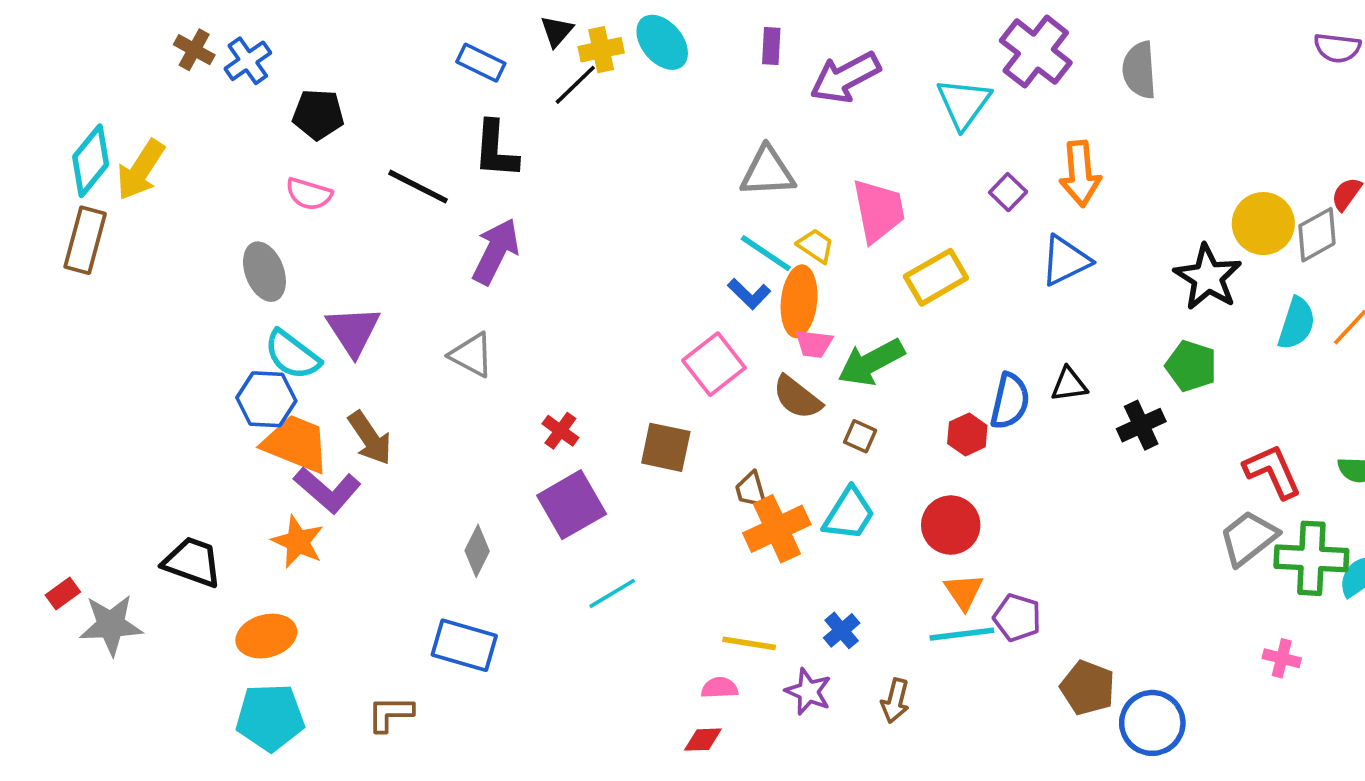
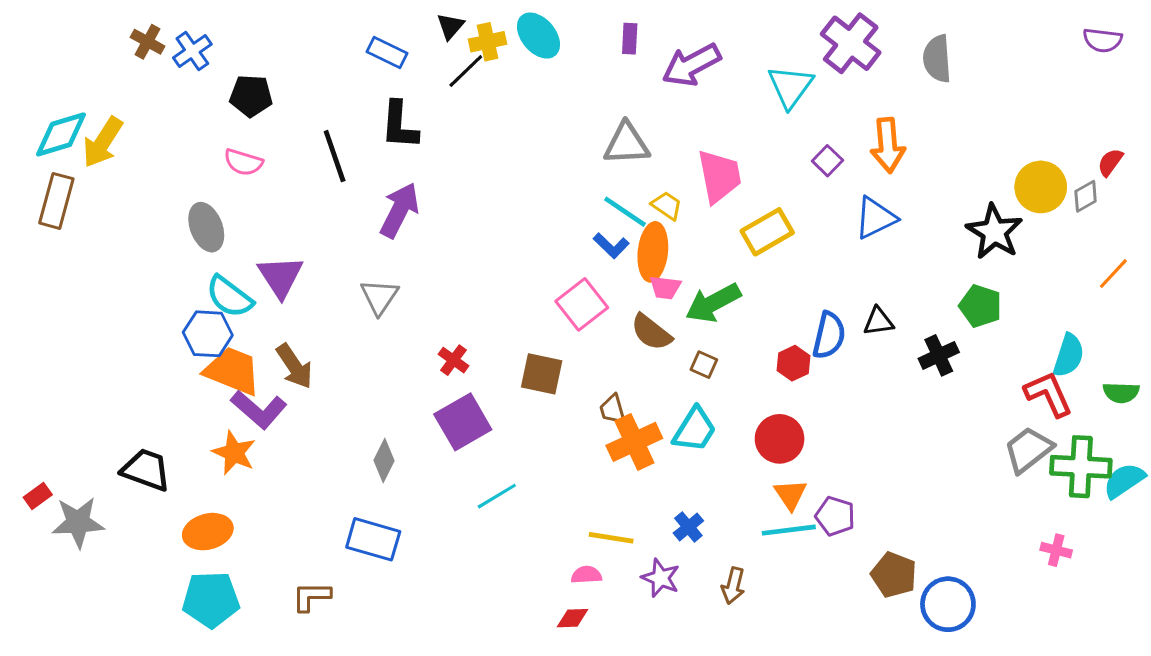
cyan diamond: (91, 161) -> (61, 134), turned 34
black line: (418, 187) -> (335, 156), turned 44
gray diamond: (1317, 235) -> (1086, 196), size x0.7
cyan semicircle: (1297, 323) -> (1069, 355), moved
gray triangle: (472, 355) -> (379, 297), turned 36

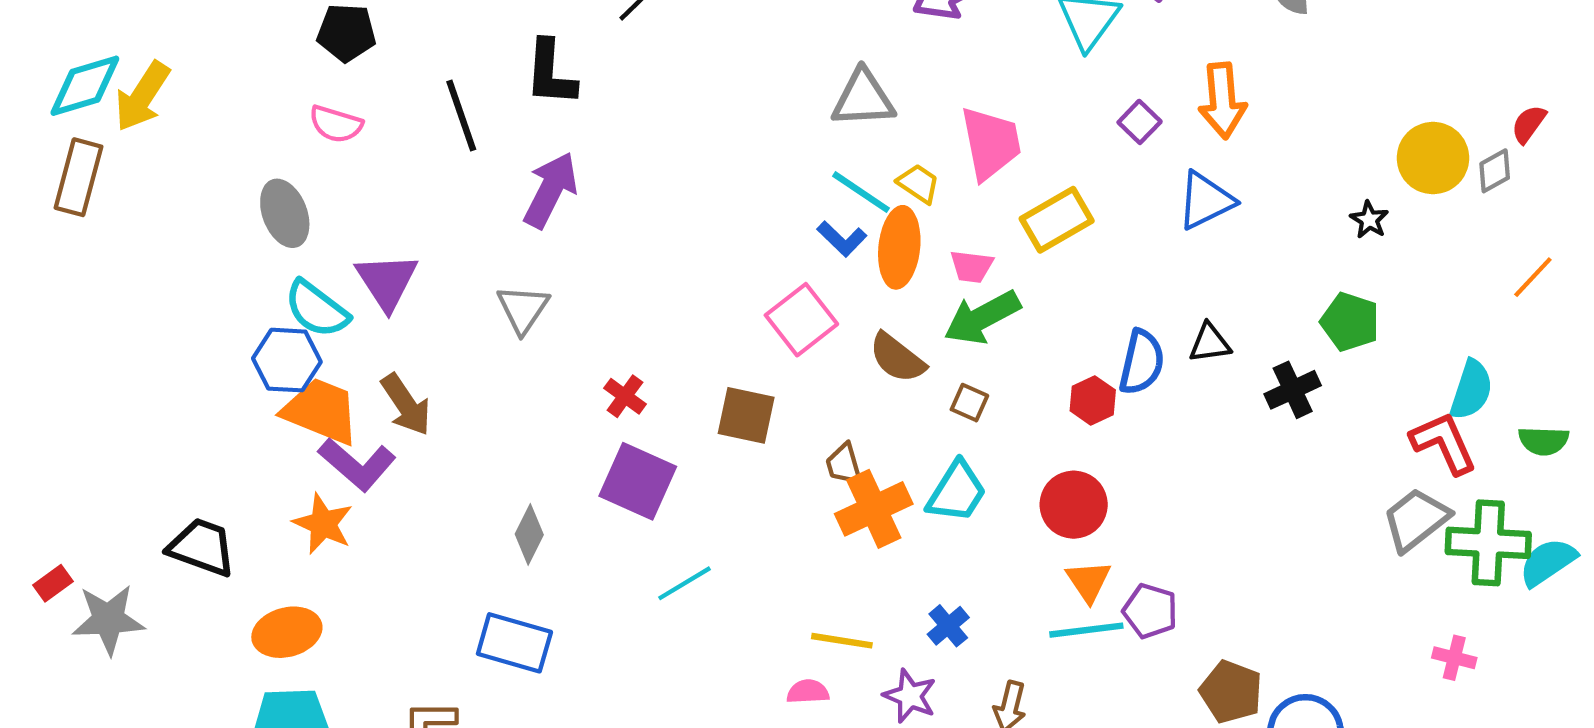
black star: (994, 232) -> (1369, 220), size x0.5
pink trapezoid: (665, 287) -> (972, 266), moved
purple square: (463, 422) -> (638, 481), turned -36

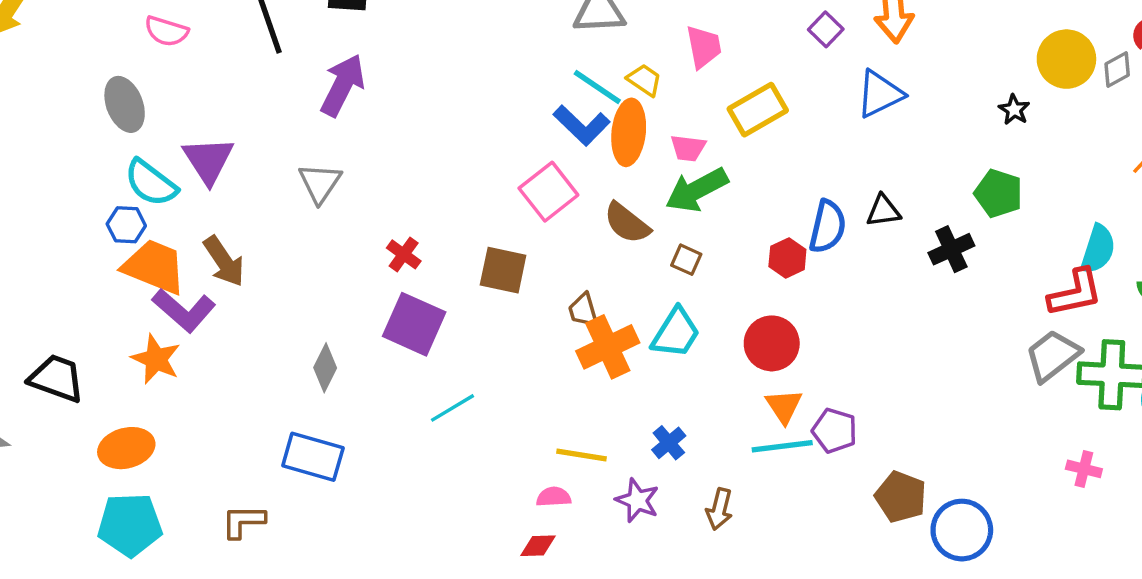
pink trapezoid: (991, 143) -> (704, 47), size x0.7
blue L-shape: (842, 239) -> (582, 125), size x1.4
blue hexagon: (287, 360) -> (126, 225), size x0.7
red L-shape: (1444, 443) -> (1075, 293), turned 102

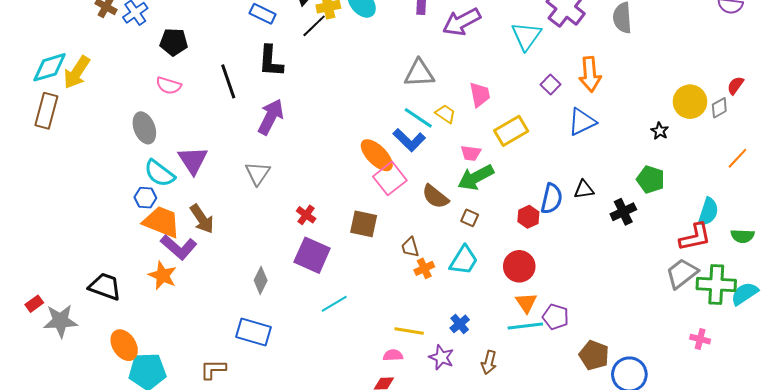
orange ellipse: (629, 132) -> (377, 155), moved, turned -51
orange cross: (608, 347) -> (424, 268), size x0.6
orange ellipse: (126, 448) -> (124, 345), moved, turned 72

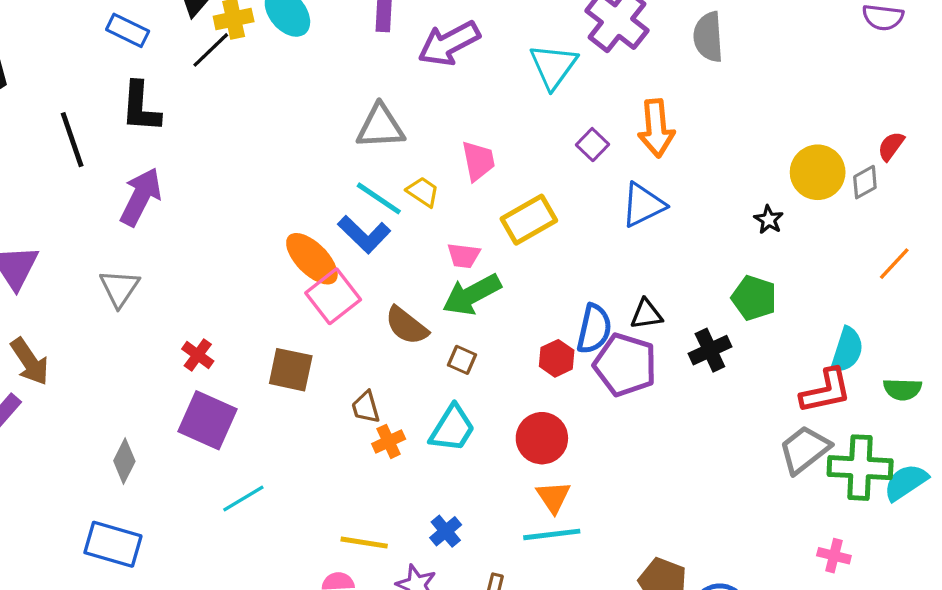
purple pentagon: (556, 317) -> (625, 365), moved, size x1.5

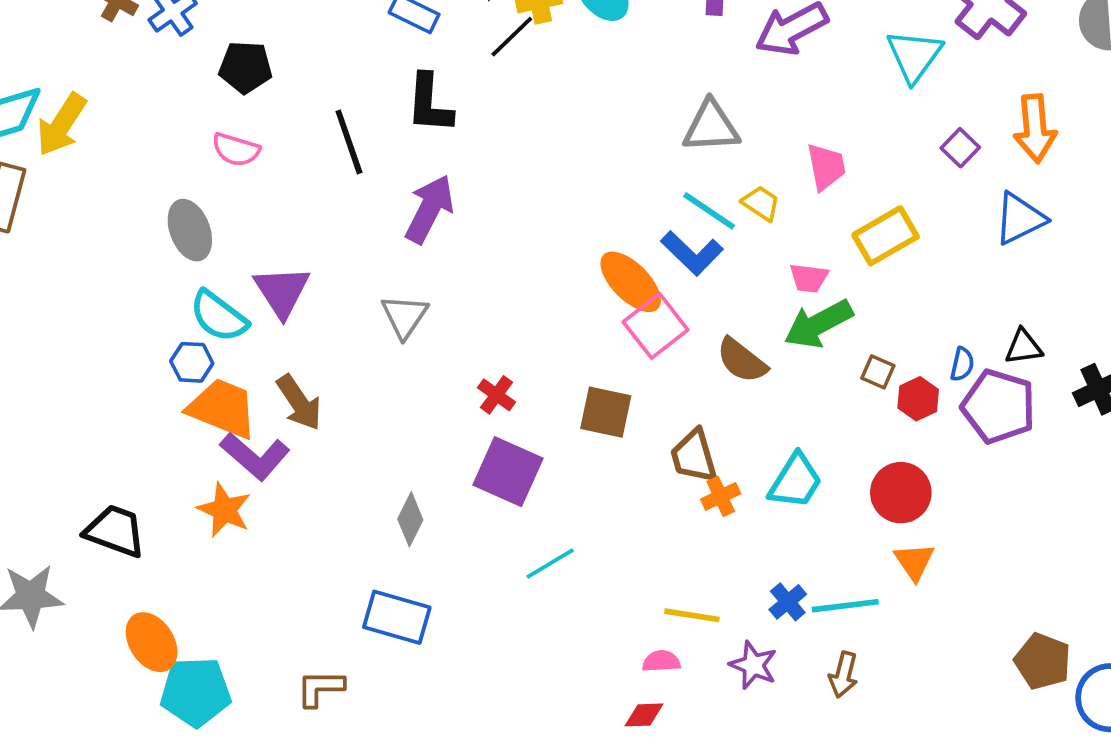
blue semicircle: (594, 329) -> (962, 364), size x0.6
brown square: (462, 360) -> (878, 372), moved
brown trapezoid: (366, 407) -> (694, 456), size x1.4
cyan line: (552, 534) -> (845, 606), moved

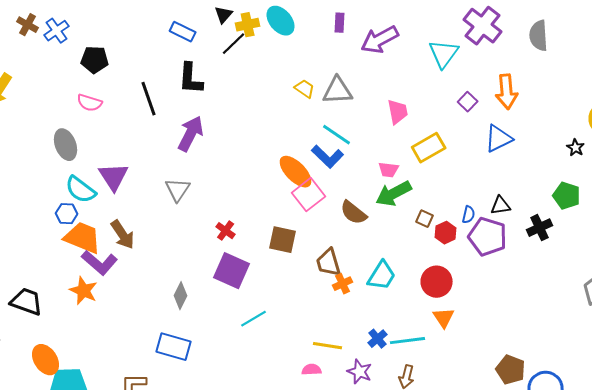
yellow trapezoid: (761, 203) -> (305, 89), moved

